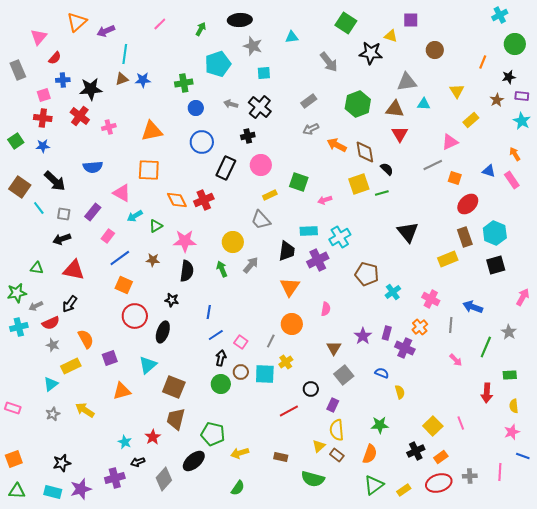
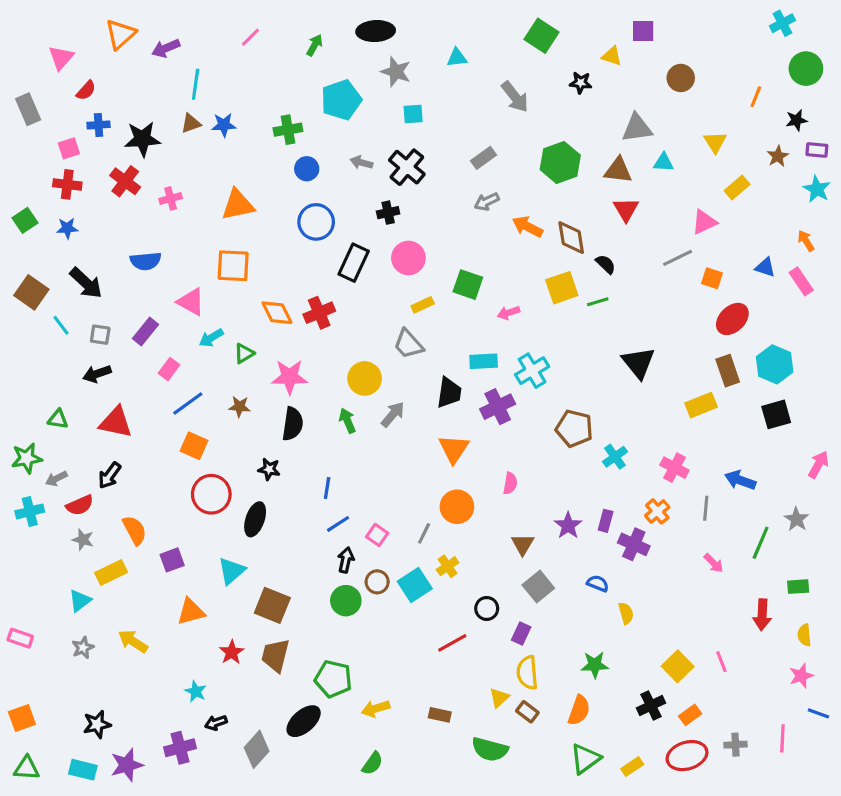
black star: (371, 53) -> (581, 83), size x0.6
cyan square: (265, 374) -> (415, 585), turned -35
red star: (153, 437) -> (232, 652), moved

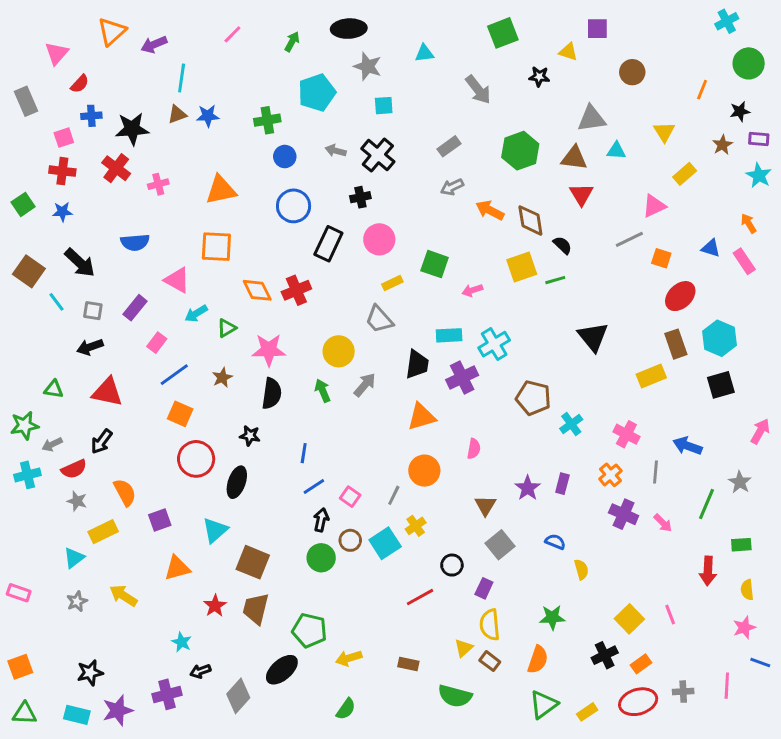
green square: (541, 36) -> (503, 33), turned 36
brown star: (239, 407) -> (222, 377), turned -30
orange triangle: (454, 449) -> (421, 417), turned 40
purple cross: (634, 544) -> (624, 514), moved

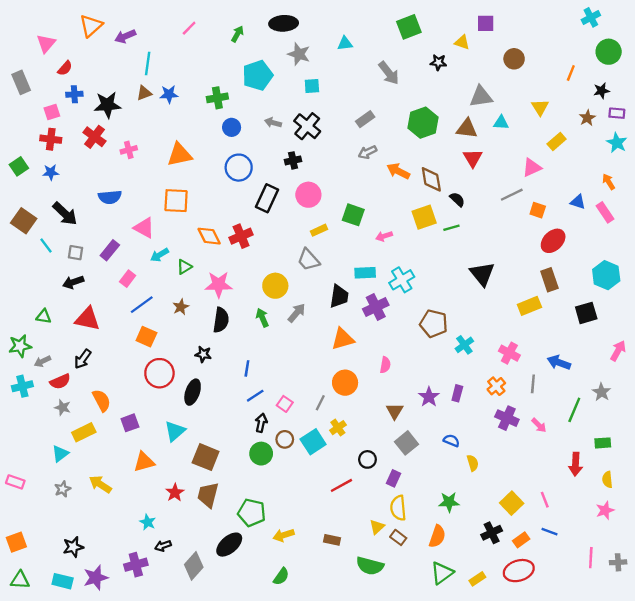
cyan hexagon: (720, 338) -> (606, 275), moved
blue line: (760, 662) -> (549, 532), moved
gray cross: (683, 692) -> (618, 562), moved

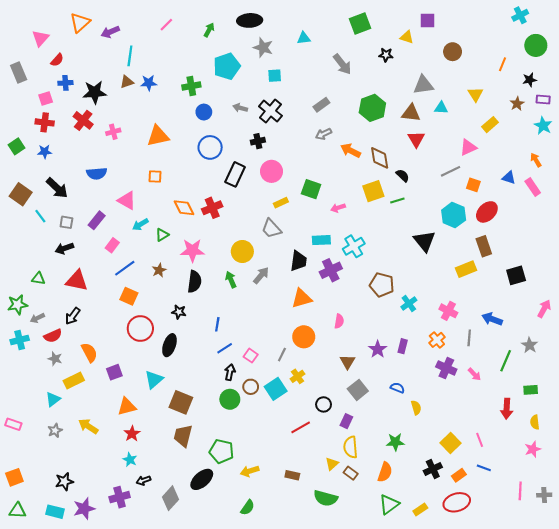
orange square: (176, 201) -> (155, 177), size x0.6
cyan hexagon: (606, 275) -> (454, 215), moved
red star: (175, 493) -> (132, 434), moved

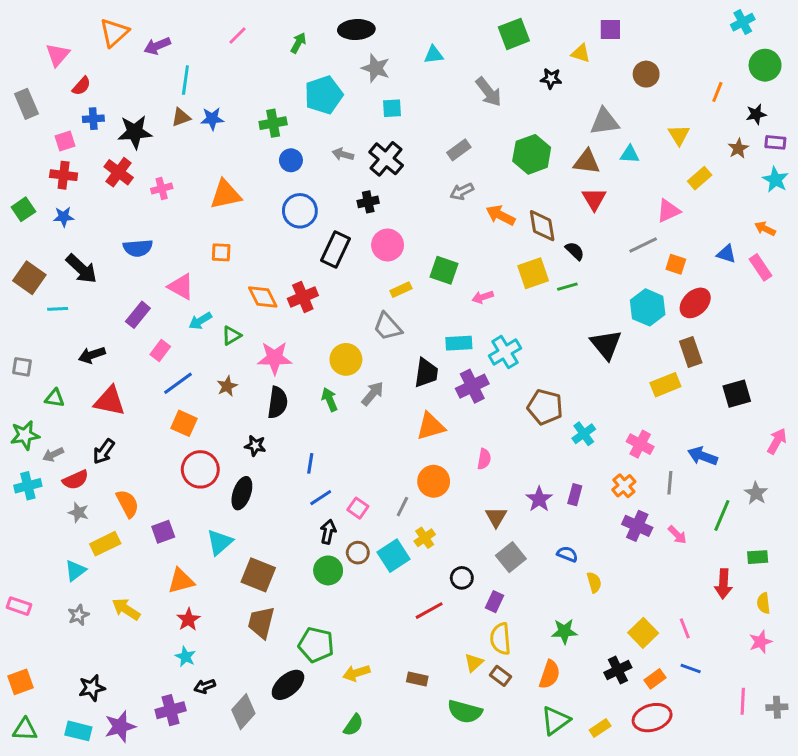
orange arrow: (536, 160) -> (765, 229), turned -32
cyan line: (40, 216) -> (58, 309), turned -56
gray square: (66, 222) -> (22, 367), moved

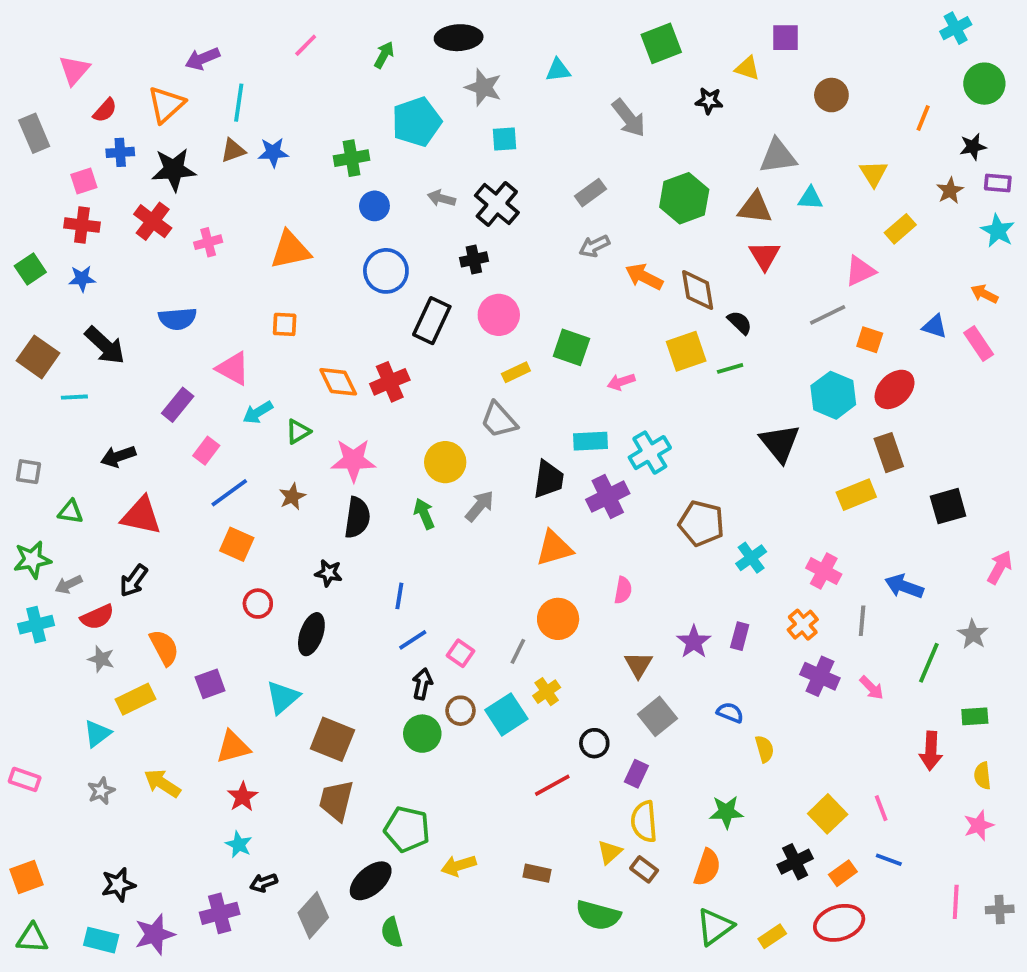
orange triangle: (114, 32) -> (166, 105), moved
red circle: (200, 469) -> (258, 604), size x0.6
green semicircle: (353, 725) -> (392, 932), moved, turned 130

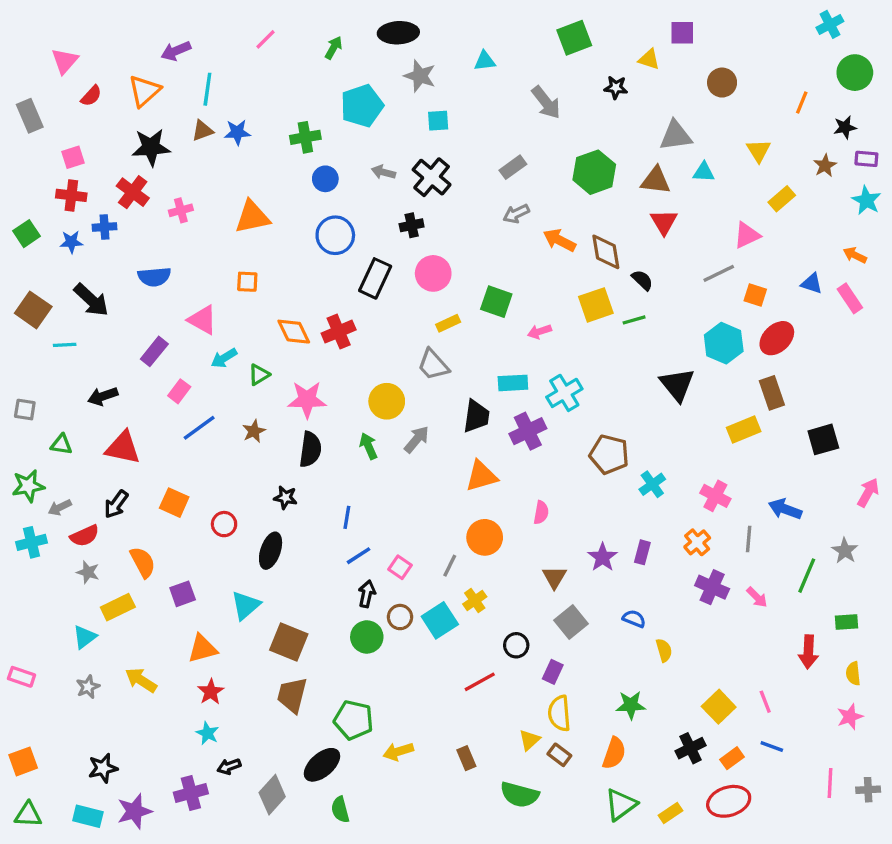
blue cross: (120, 152) -> (105, 227), moved
orange square: (237, 544) -> (174, 503), moved
brown rectangle: (537, 873) -> (466, 758), turned 55

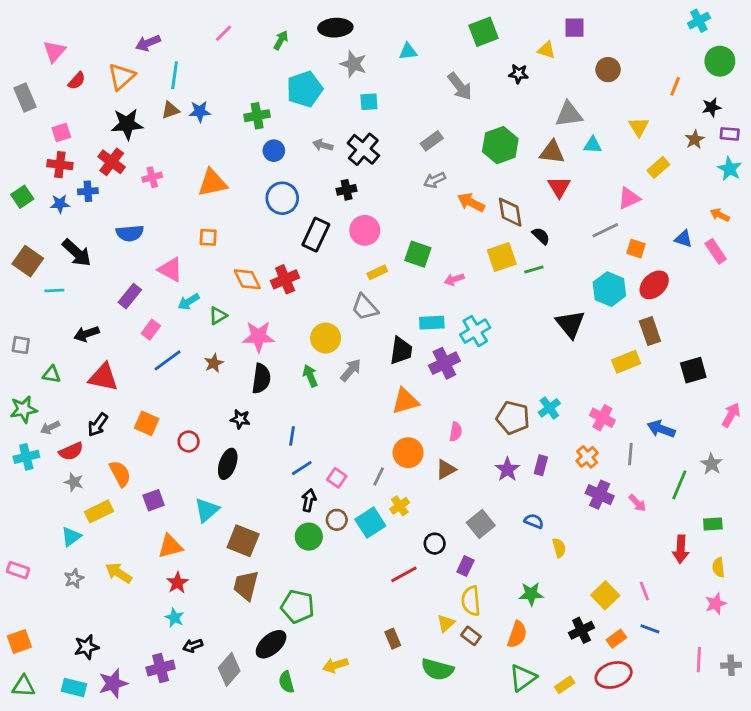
brown pentagon: (609, 454) -> (513, 418), moved
brown triangle: (554, 577) -> (446, 469), moved, turned 30
yellow arrow: (398, 752) -> (335, 665), moved

